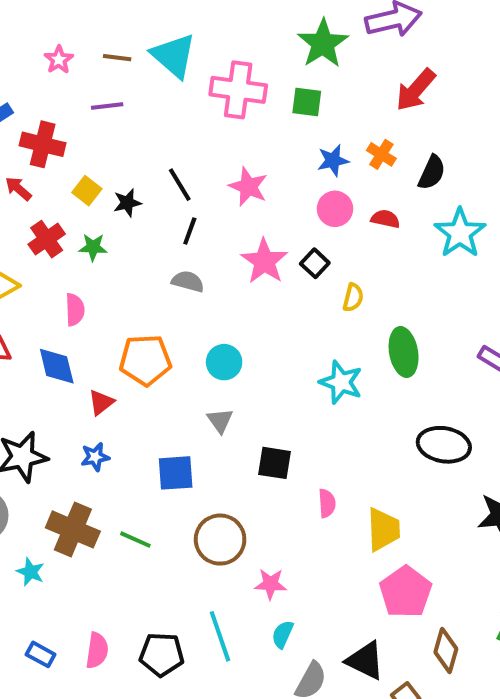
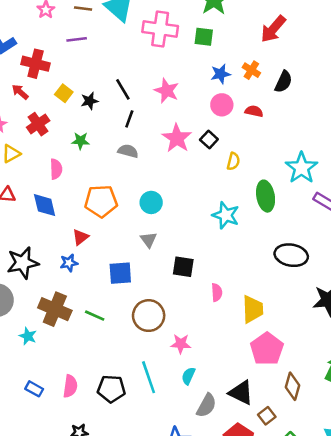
cyan star: (460, 233) -> (301, 168), moved
green star: (93, 247) -> (80, 141), moved
red triangle: (101, 402) -> (80, 237), moved

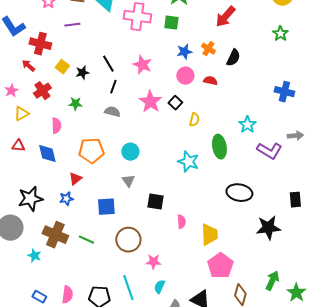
cyan star: (301, 168) -> (247, 125), size x0.7

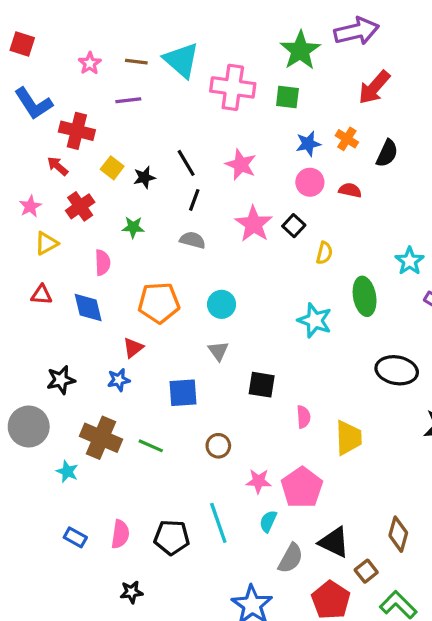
black star: (30, 199) -> (61, 380), size x0.7
brown circle: (128, 240) -> (218, 446), size x0.6
pink pentagon: (220, 266) -> (302, 488), moved

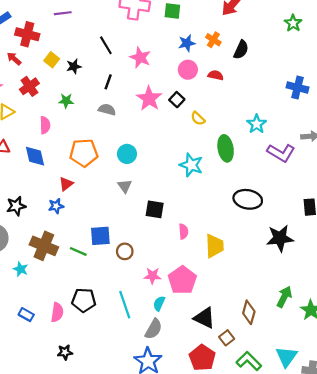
black line: (186, 163) -> (106, 45), moved
yellow semicircle: (324, 253) -> (198, 118), turned 120
blue square: (183, 393) -> (100, 236), moved
black pentagon: (172, 537) -> (84, 300), moved
gray semicircle: (291, 558) -> (154, 329), moved

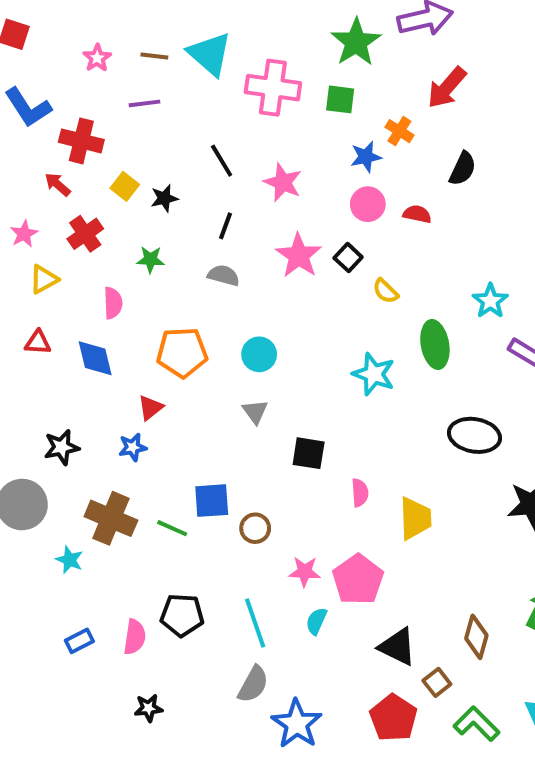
orange cross: (213, 40) -> (399, 131), moved
blue rectangle: (26, 315) -> (79, 641), turned -56
gray semicircle: (154, 329) -> (253, 684), moved

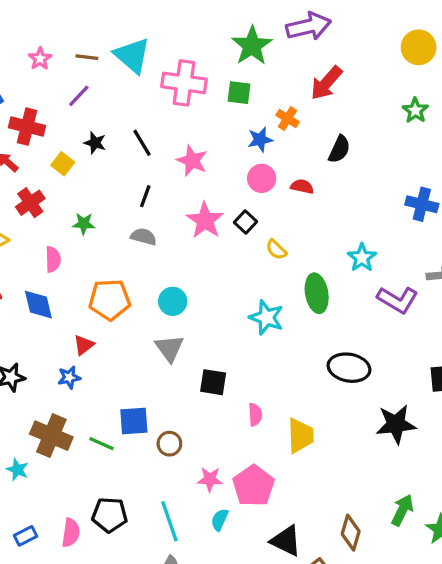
purple line: (145, 103) -> (79, 96), turned -40
black star: (164, 198) -> (95, 143), moved, turned 30
gray triangle: (255, 412) -> (169, 348), size x1.4

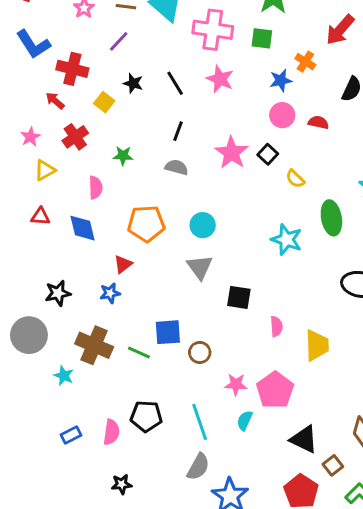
pink star: (192, 161) -> (220, 79), moved

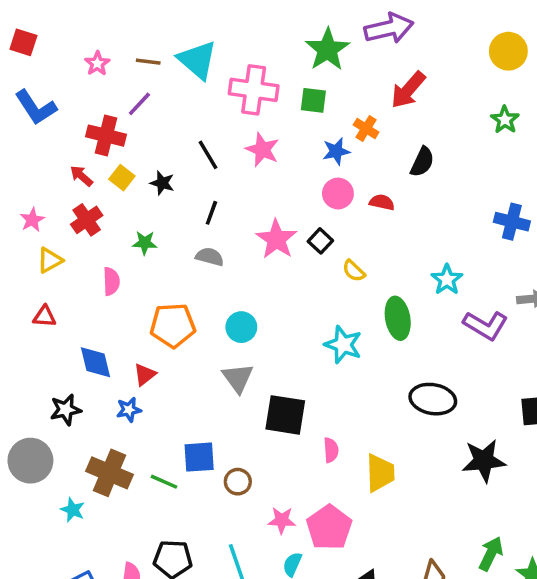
red cross: (72, 69) -> (106, 136), moved
black star: (133, 83) -> (162, 183), moved
red arrow: (55, 101) -> (81, 176), moved
blue diamond: (82, 228) -> (95, 362), moved
black square: (239, 297) -> (285, 415), size x1.4

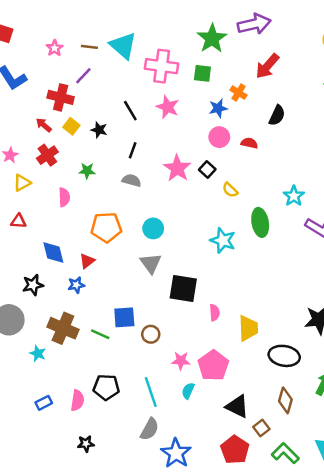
black ellipse: (433, 399) -> (284, 356), moved

